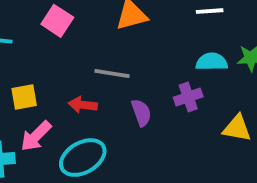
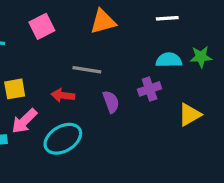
pink square: (57, 21) -> (42, 26), turned 30
yellow triangle: (237, 128) -> (190, 115), turned -40

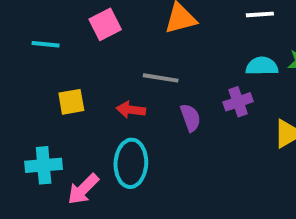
pink arrow: (24, 121) -> (83, 189), moved
cyan ellipse: (63, 139) -> (131, 163), turned -57

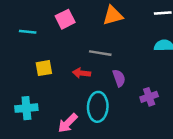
purple cross: (238, 102) -> (149, 97), moved
cyan ellipse: (131, 163) -> (98, 107), moved
pink arrow: (83, 189) -> (68, 123), moved

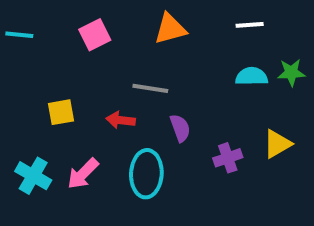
cyan line: (28, 32) -> (19, 35), moved
cyan cross: (26, 108) -> (33, 176), turned 35
pink arrow: (68, 123) -> (83, 174), moved

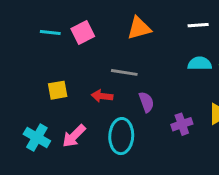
cyan line: (19, 35) -> (50, 33), moved

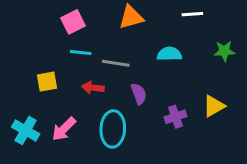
cyan line: (50, 33) -> (81, 52), moved
cyan semicircle: (200, 64) -> (169, 54), moved

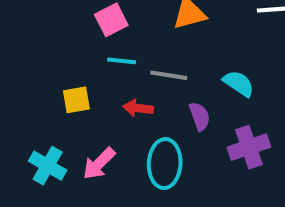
cyan semicircle: (169, 54) -> (239, 83), moved, turned 35
purple cross: (176, 117) -> (249, 147), size x1.4

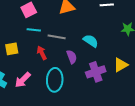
red arrow: (138, 108) -> (42, 53), turned 56

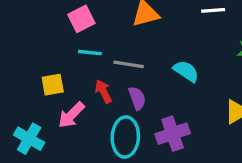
purple semicircle: (72, 57) -> (137, 98), moved
purple cross: (96, 72) -> (173, 134), moved
pink arrow: (23, 80) -> (71, 115), moved

